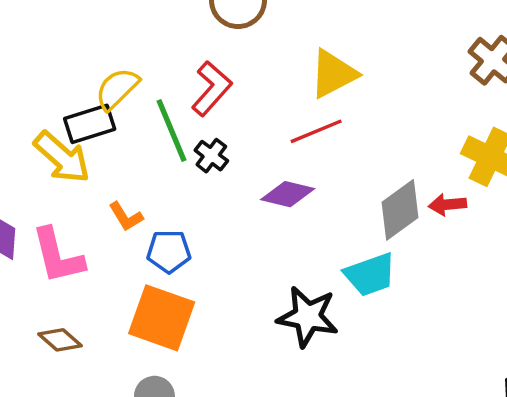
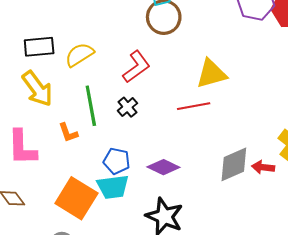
black rectangle: (90, 124) -> (39, 47), moved
green line: (171, 131) -> (91, 106), moved
purple diamond: (288, 194) -> (163, 167), moved
blue pentagon: (169, 251) -> (117, 161), moved
cyan trapezoid: (370, 275) -> (113, 187), moved

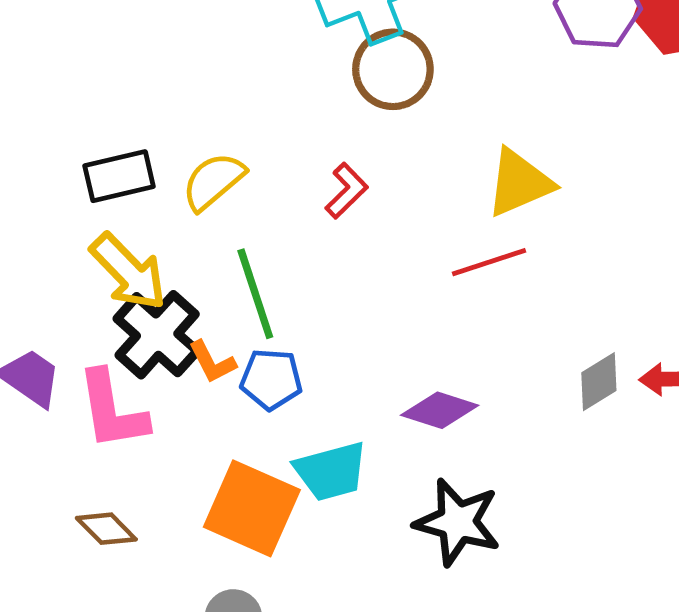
red L-shape: (136, 67) -> (346, 191), size x0.7
black cross: (127, 107) -> (157, 335), moved, size x1.8
blue pentagon: (117, 161) -> (271, 379), moved
gray diamond: (234, 164) -> (599, 382), size x0.7

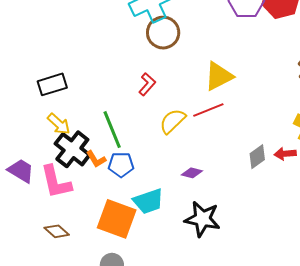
yellow semicircle: (213, 181) -> (173, 121), moved
yellow arrow: (128, 272) -> (59, 124), size x0.7
purple diamond: (440, 410) -> (192, 173), size x0.7

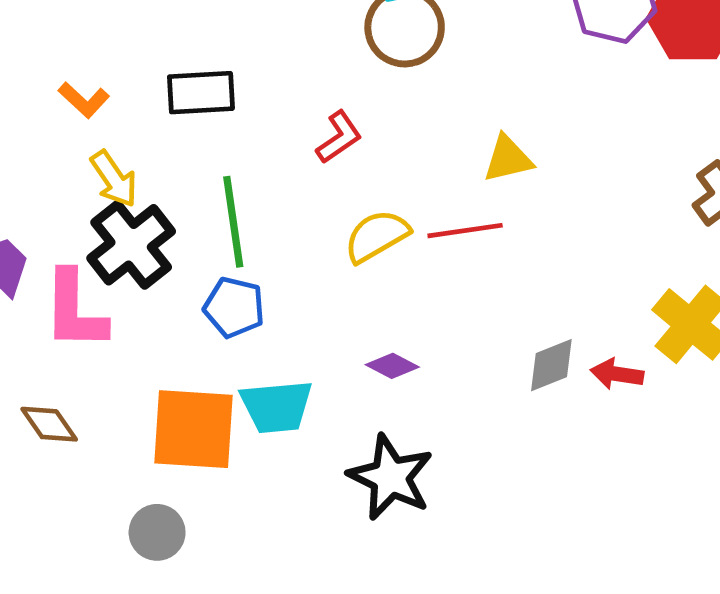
yellow triangle: (219, 76) -> (508, 159), size x0.7
black rectangle: (52, 84) -> (201, 93), moved
orange L-shape: (96, 159) -> (84, 100), moved, turned -30
orange square: (117, 219) -> (193, 429), turned -30

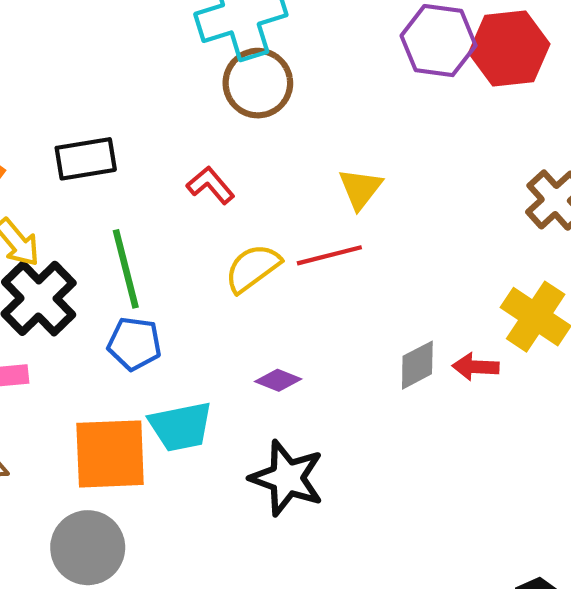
red L-shape: (339, 137) -> (211, 185), turned -90
yellow triangle: (508, 159) -> (360, 189), turned -33
gray circle: (157, 532) -> (88, 548), size x1.5

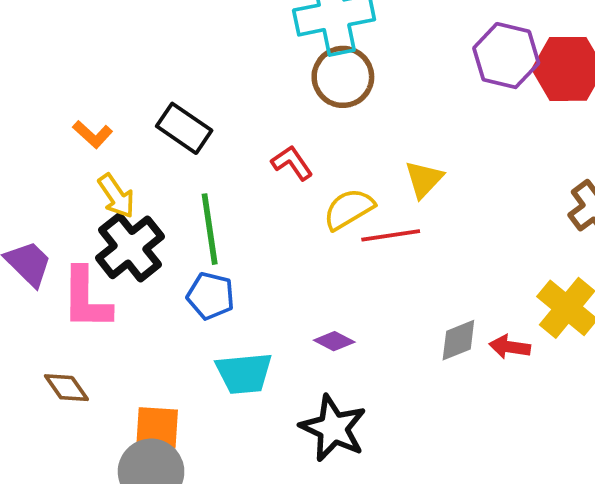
black rectangle: (86, 159) -> (184, 128), turned 38
yellow semicircle: (253, 268) -> (349, 209), moved
orange square: (110, 454) -> (157, 428), moved, size x0.7

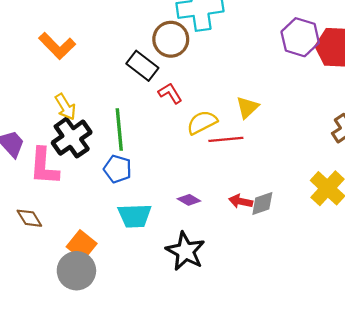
brown circle: (343, 77) -> (171, 39), moved
black rectangle: (184, 128) -> (142, 66), moved
orange L-shape: (93, 134) -> (57, 46), moved, size x1.6
red arrow: (510, 347) -> (241, 201), moved
orange square: (157, 428) -> (82, 245), turned 32

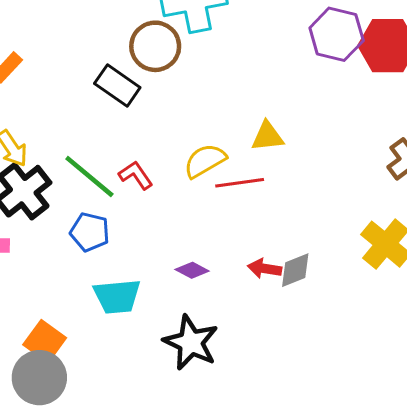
red L-shape: (170, 93) -> (136, 175), moved
yellow triangle: (247, 107) -> (267, 136), turned 40
green line: (119, 129) -> (89, 176), turned -42

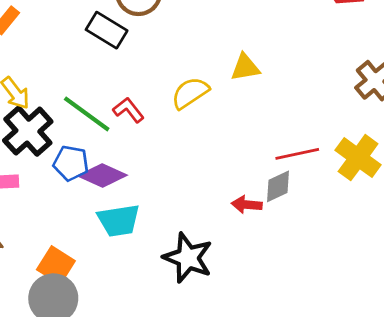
red line: (240, 183) -> (297, 154), moved
blue pentagon: (90, 232) -> (71, 163), moved
red arrow: (265, 268) -> (247, 205), moved
purple diamond: (192, 270) -> (102, 175), moved, size x1.6

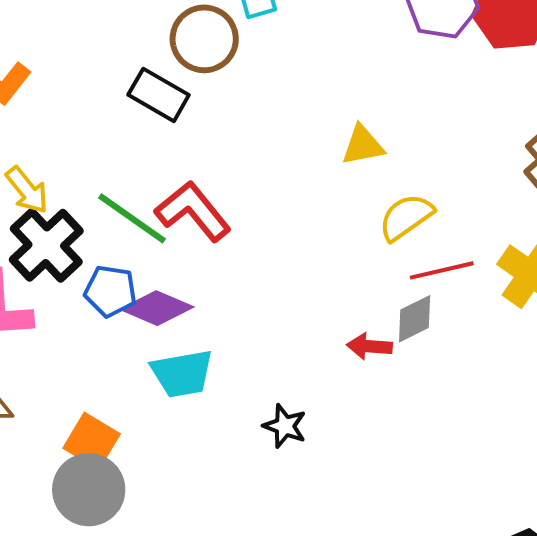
yellow semicircle: (190, 93) -> (406, 217), moved
red L-shape: (128, 110) -> (193, 211), size x1.6
black star: (188, 258) -> (285, 426), size x0.6

